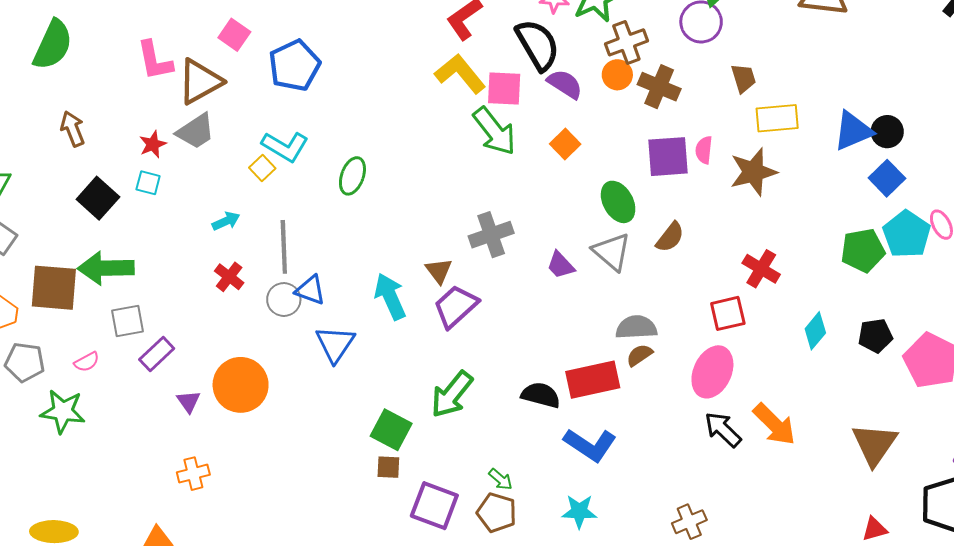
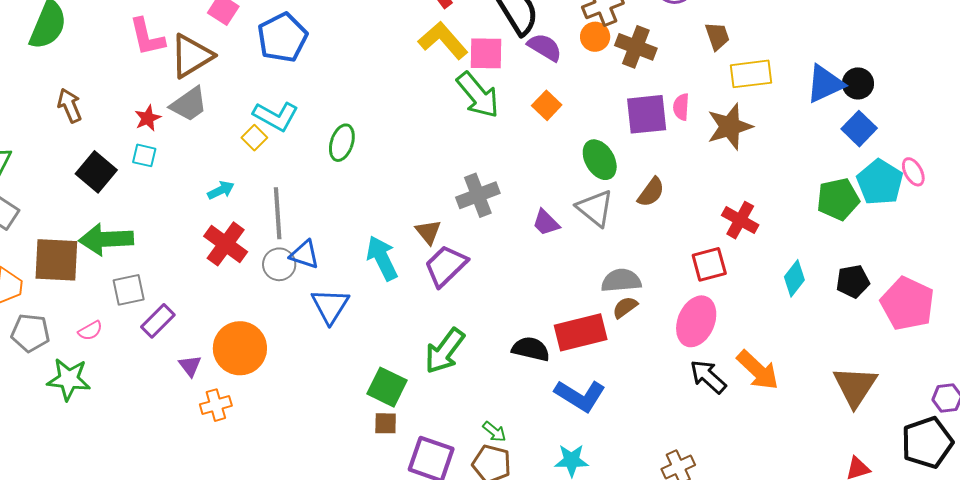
red cross: (229, 277) -> (226, 244), size x1.5
orange cross: (193, 474) -> (216, 405), moved

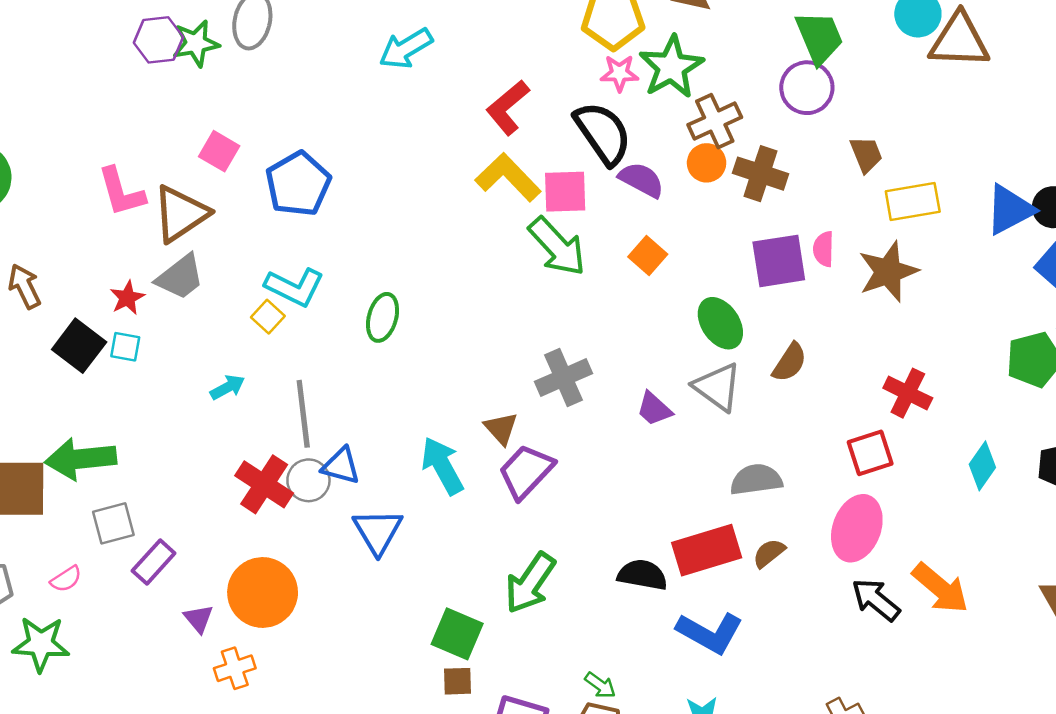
black square: (96, 172) -> (79, 346), moved
red cross: (226, 244) -> (264, 484), moved
brown semicircle: (625, 307) -> (769, 553), moved

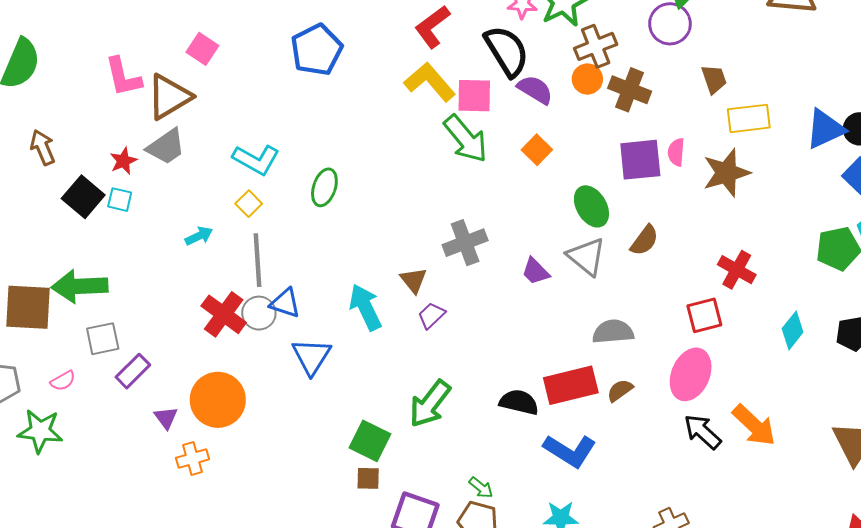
blue pentagon: (298, 184) -> (317, 50), moved
yellow square: (268, 317) -> (249, 204), moved
purple trapezoid: (526, 472) -> (431, 315), size x0.6

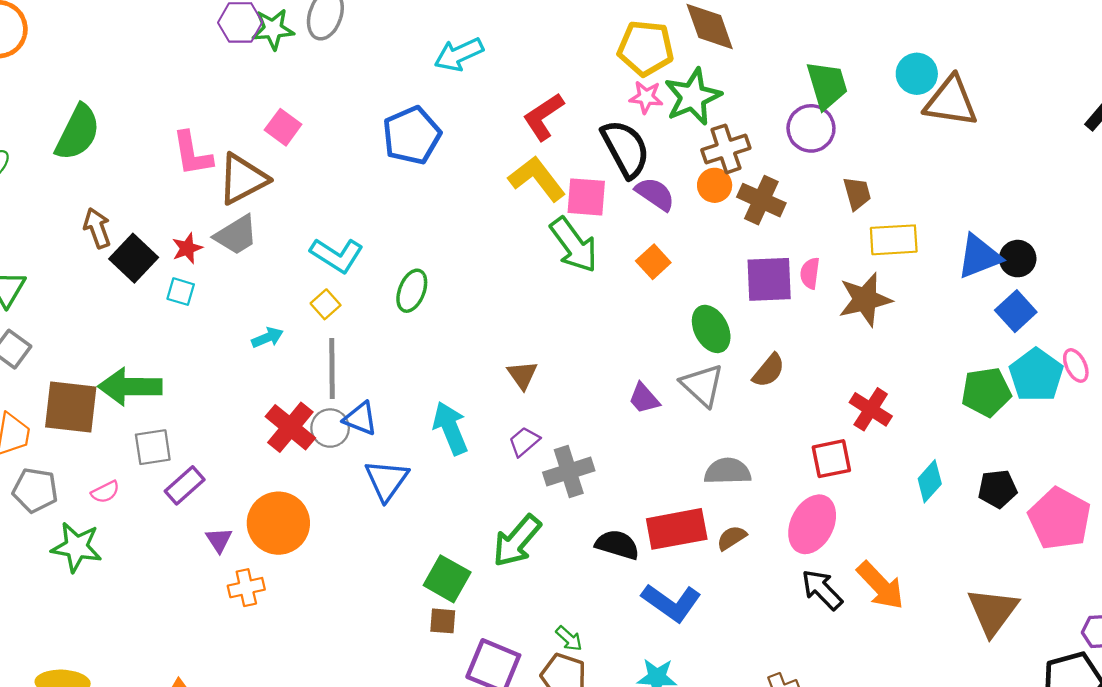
black square: (83, 197) -> (134, 258), moved
gray cross: (465, 243) -> (569, 472), moved
brown triangle: (414, 280) -> (522, 375), moved

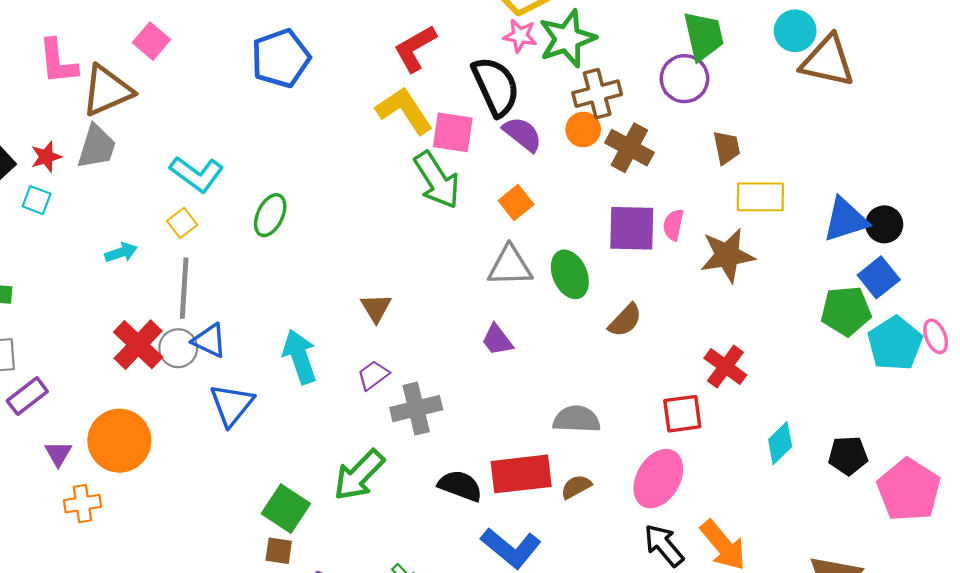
gray trapezoid: (236, 235) -> (97, 147), turned -45
gray triangle: (702, 385) -> (510, 266), moved, turned -48
green pentagon: (986, 392) -> (846, 311), moved

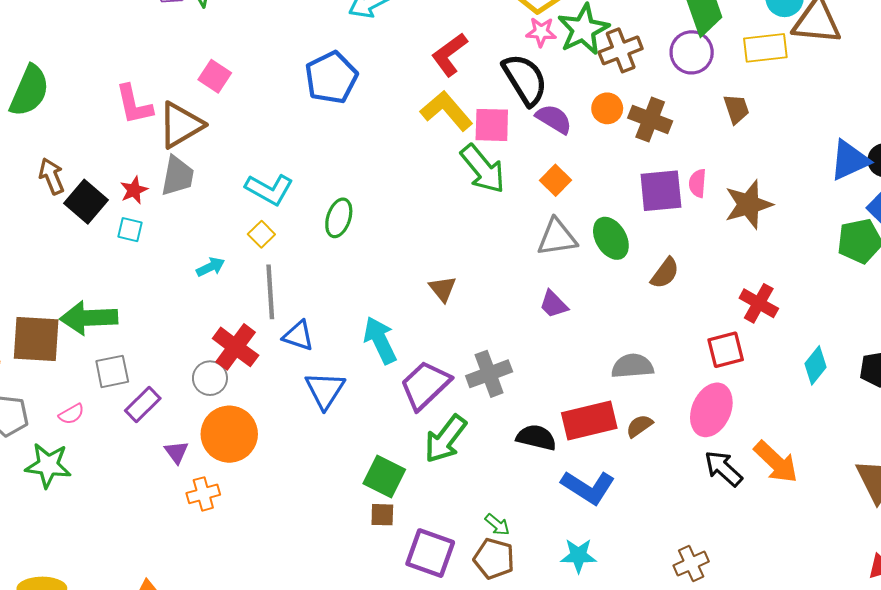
brown cross: (597, 94) -> (621, 50), moved
yellow rectangle: (760, 197) -> (765, 48), moved
gray circle: (178, 348) -> (210, 378), moved
purple trapezoid: (373, 375) -> (425, 385), moved, size x1.8

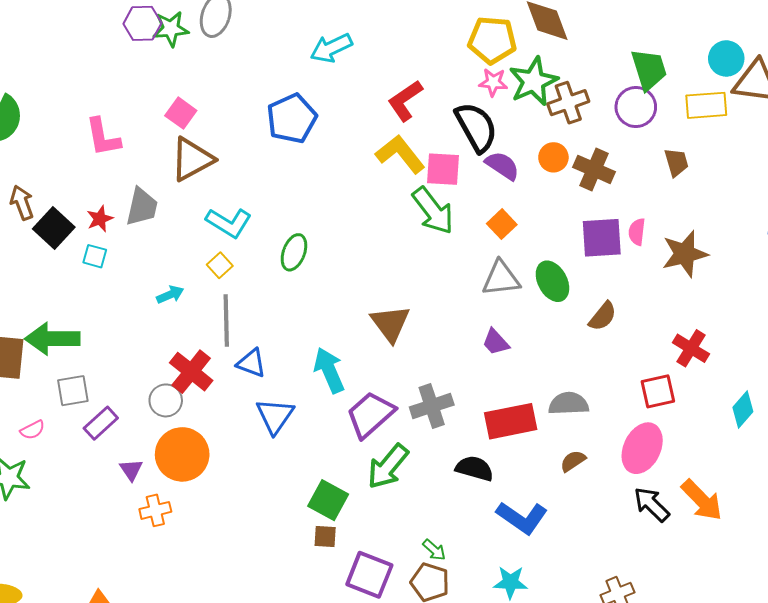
brown triangle: (181, 125) -> (192, 159), moved
brown triangle: (443, 289) -> (390, 323), size x1.5
red rectangle: (589, 421) -> (511, 421), moved

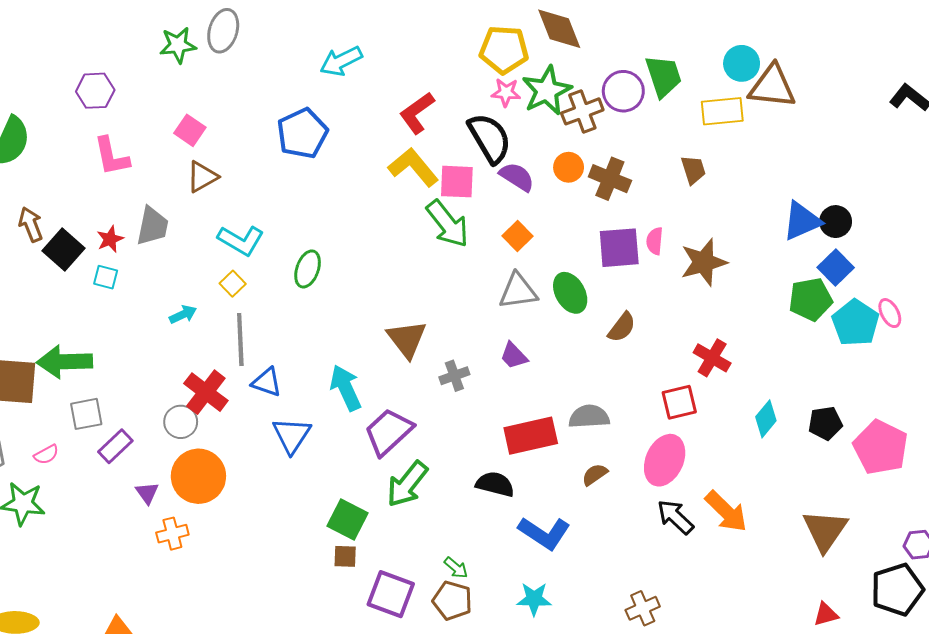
purple hexagon: (142, 23) -> (95, 91), moved
purple circle: (636, 107) -> (623, 91), moved
brown triangle: (192, 159) -> (202, 177), size x0.7
gray cross: (432, 406) -> (454, 376), moved, size x0.7

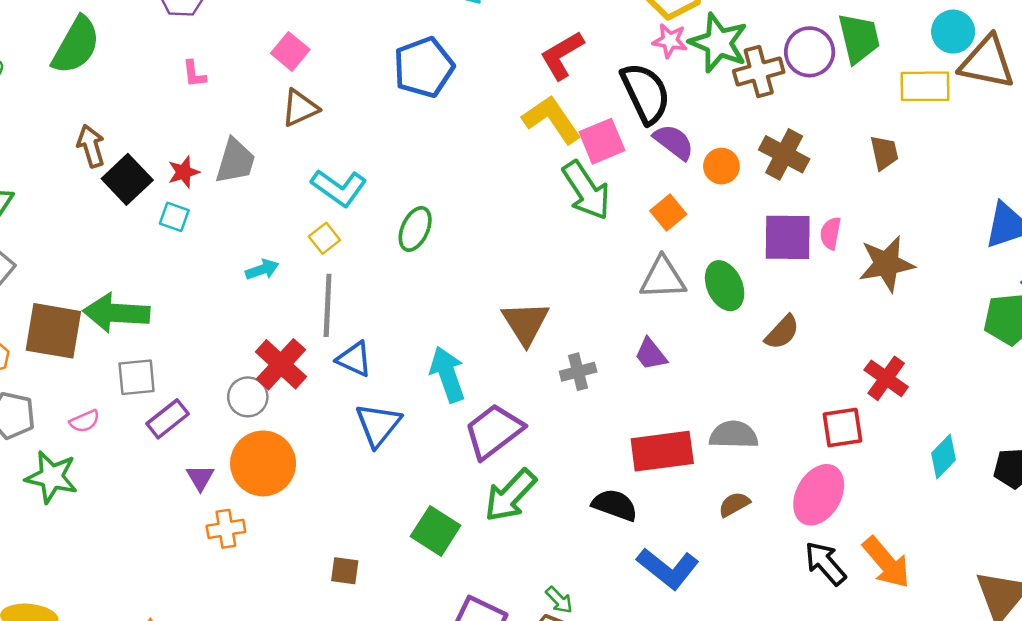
green star: (547, 91) -> (719, 43), turned -30
pink L-shape: (111, 156) -> (194, 74), size x0.6
orange circle: (569, 167) -> (721, 166), moved
pink square: (457, 182) -> (602, 141), turned -30
brown square: (345, 556) -> (345, 571), moved

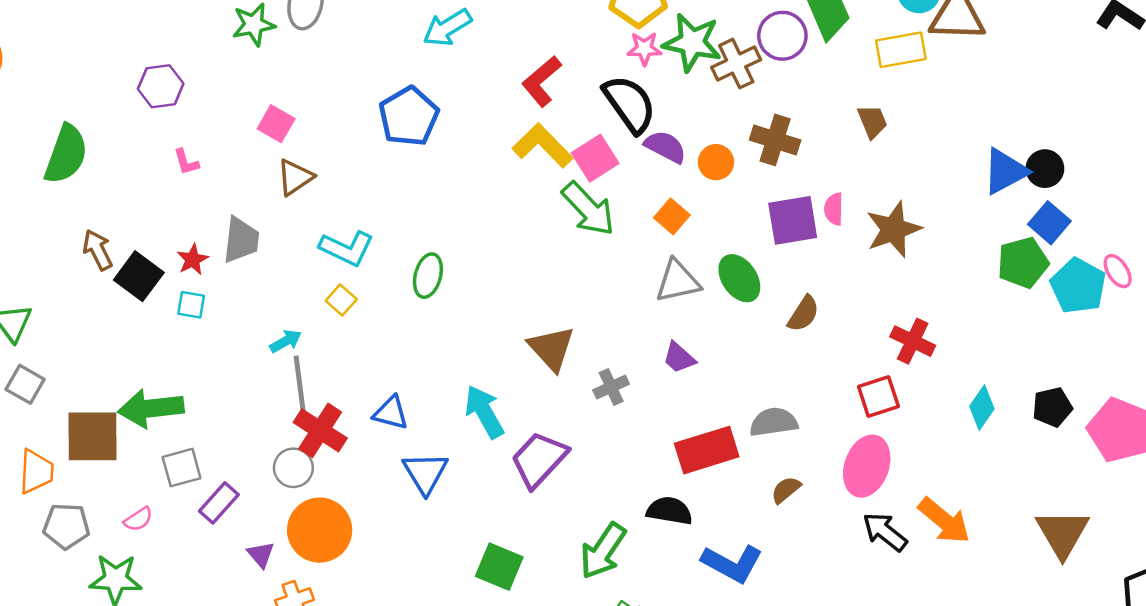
gray line: (328, 305) -> (300, 387), moved
green arrow: (510, 495) -> (603, 551), moved

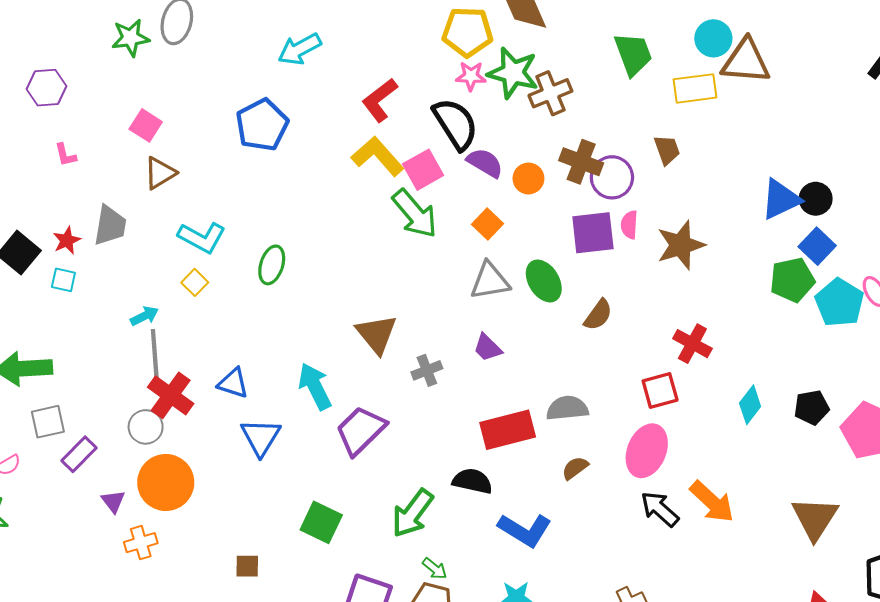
purple circle: (782, 36) -> (612, 177), moved

